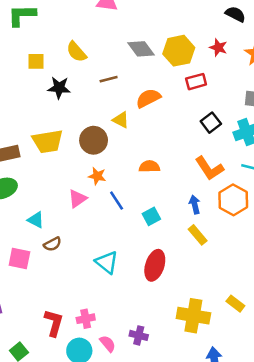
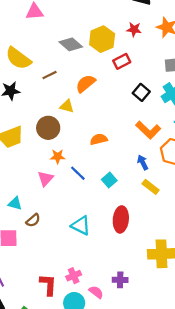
yellow semicircle: (76, 52) -> (18, 58), size x1.4

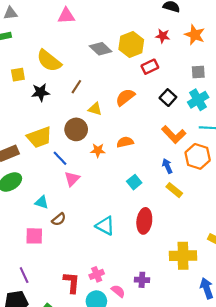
brown line: (50, 75) -> (76, 87), moved, turned -32
orange semicircle: (86, 84) -> (125, 97), moved
orange star: (58, 157) -> (98, 150), moved
blue line: (78, 173) -> (60, 158), moved

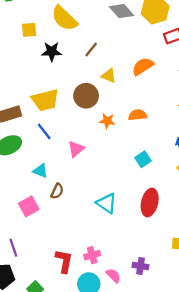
blue line: (60, 158) -> (44, 131), moved
brown semicircle: (59, 219) -> (57, 191), turned -32
pink square: (34, 236) -> (29, 206), turned -36

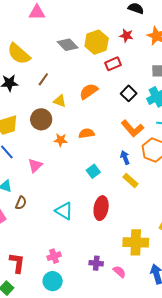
red L-shape: (64, 261) -> (17, 263), moved
pink semicircle: (113, 276) -> (119, 272), moved

